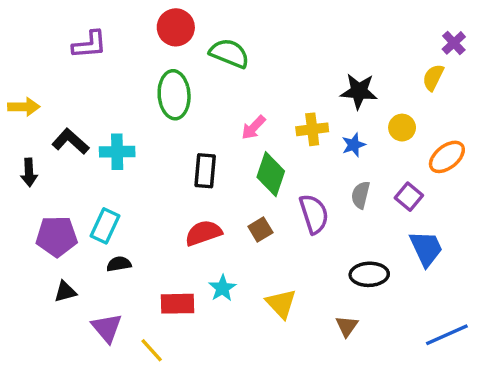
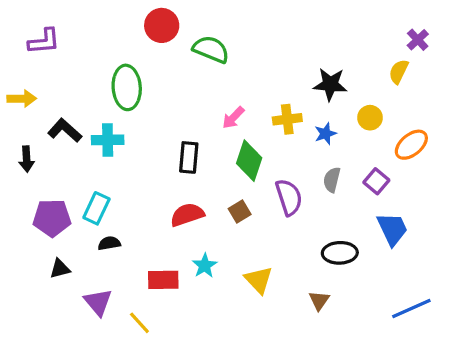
purple L-shape: (89, 45) -> (44, 41), moved
green ellipse: (174, 95) -> (127, 87), moved

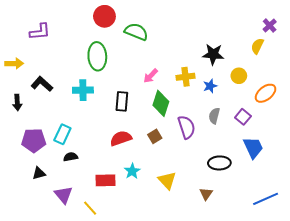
purple L-shape: (44, 41) -> (40, 32), moved
green ellipse: (127, 87) -> (97, 56), moved
cyan cross: (108, 140) -> (83, 90), moved

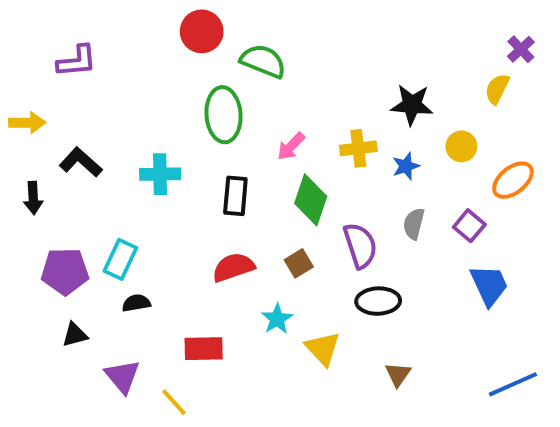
green ellipse: (97, 56) -> (223, 115), moved
black ellipse: (219, 163) -> (378, 301), moved
cyan star: (132, 171) -> (277, 319), moved

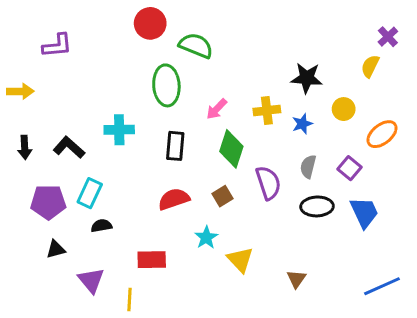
black L-shape: (81, 162) -> (69, 147), moved
black ellipse: (378, 301) -> (317, 206), moved
yellow line: (174, 402) -> (130, 299), turned 45

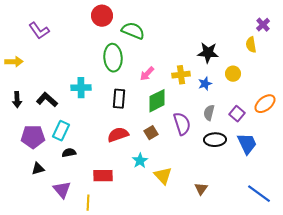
purple L-shape: (57, 46) -> (39, 31), turned 60
yellow semicircle: (370, 66) -> (251, 45), turned -35
orange ellipse: (382, 134) -> (265, 104), moved
green diamond: (231, 149) -> (157, 101), turned 45
blue line: (382, 286) -> (259, 194), turned 60

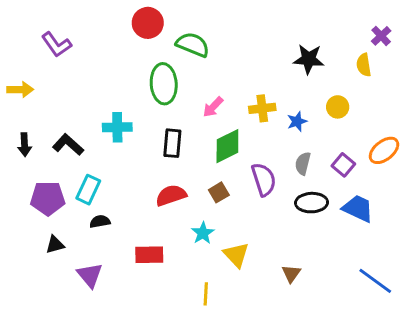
black star: (208, 53) -> (309, 59), moved
blue trapezoid: (247, 144) -> (358, 208), turned -40
yellow line: (88, 203) -> (206, 294), moved

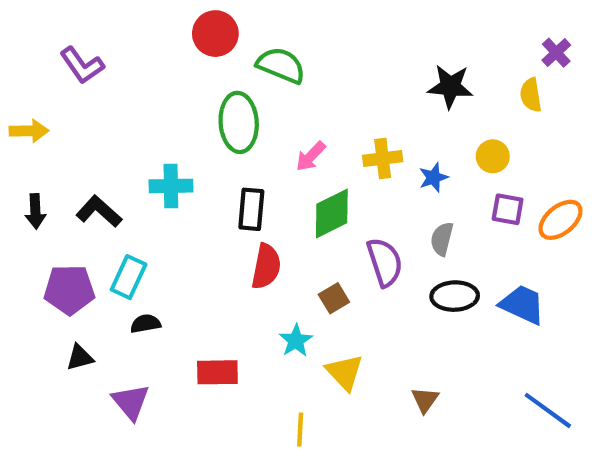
purple square: (343, 165) -> (508, 209), moved, turned -30
brown square: (219, 192) -> (334, 298), moved
red semicircle: (171, 195) -> (266, 266), moved, turned 120

